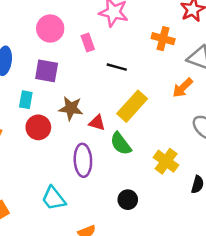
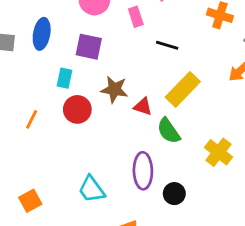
purple ellipse: (83, 160) -> (143, 171), moved

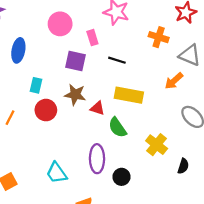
purple square: (89, 47) -> (75, 61), moved
yellow rectangle: (183, 89) -> (129, 95), turned 56

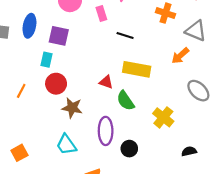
purple square: (75, 61) -> (59, 36), moved
brown star: (75, 95) -> (72, 108), moved
black semicircle: (183, 166) -> (189, 151), moved, turned -120

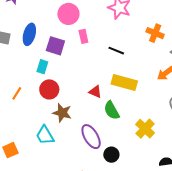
pink rectangle: (101, 13) -> (83, 36), moved
purple ellipse: (106, 131) -> (91, 137), turned -35
cyan trapezoid: (66, 145) -> (45, 135), moved

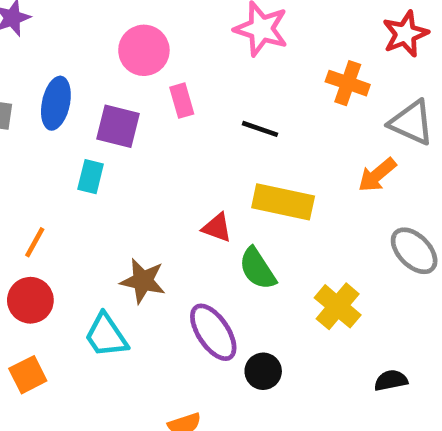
red circle: (49, 89) -> (30, 300), moved

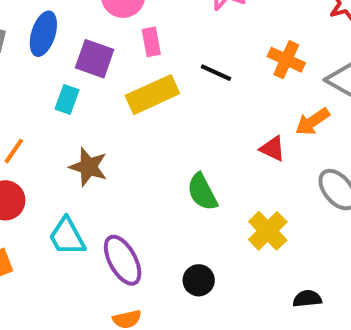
orange cross: (348, 83) -> (286, 60), moved
yellow rectangle: (283, 202) -> (152, 95), moved, turned -42
red triangle: (217, 228) -> (273, 149), moved
brown star: (143, 281) -> (88, 167), moved
purple ellipse: (213, 332) -> (123, 260), moved

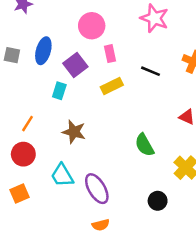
purple square: (95, 59) -> (75, 65), turned 35
yellow rectangle: (152, 95) -> (112, 86), size x0.7
black circle: (199, 280) -> (158, 201), moved

